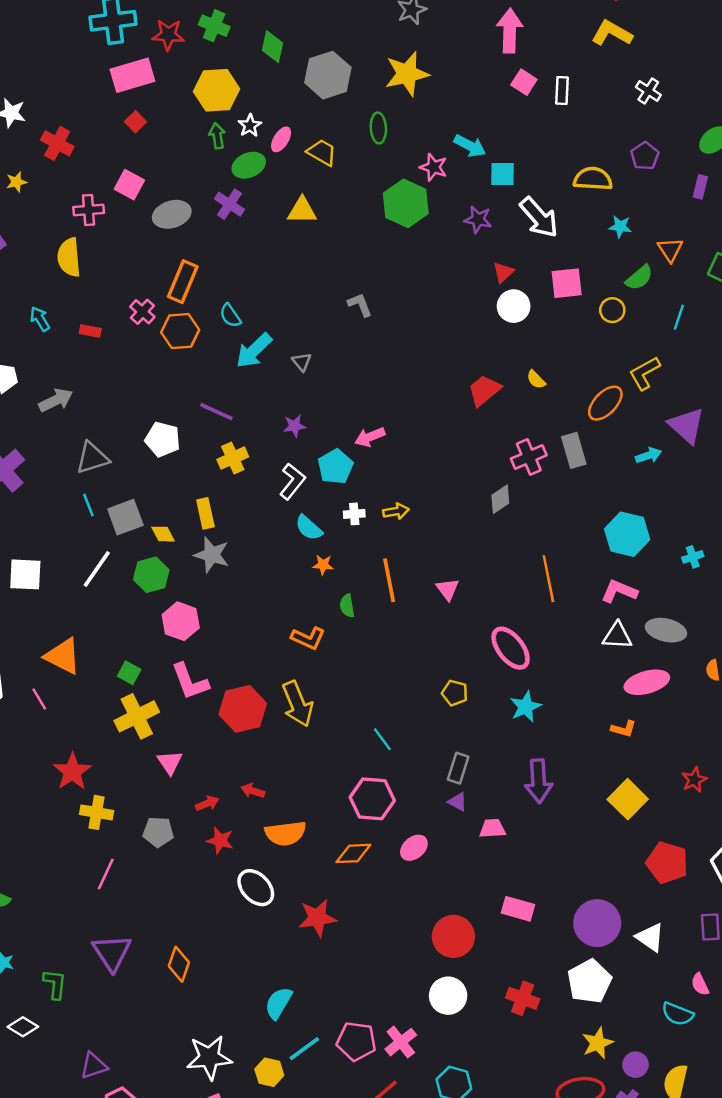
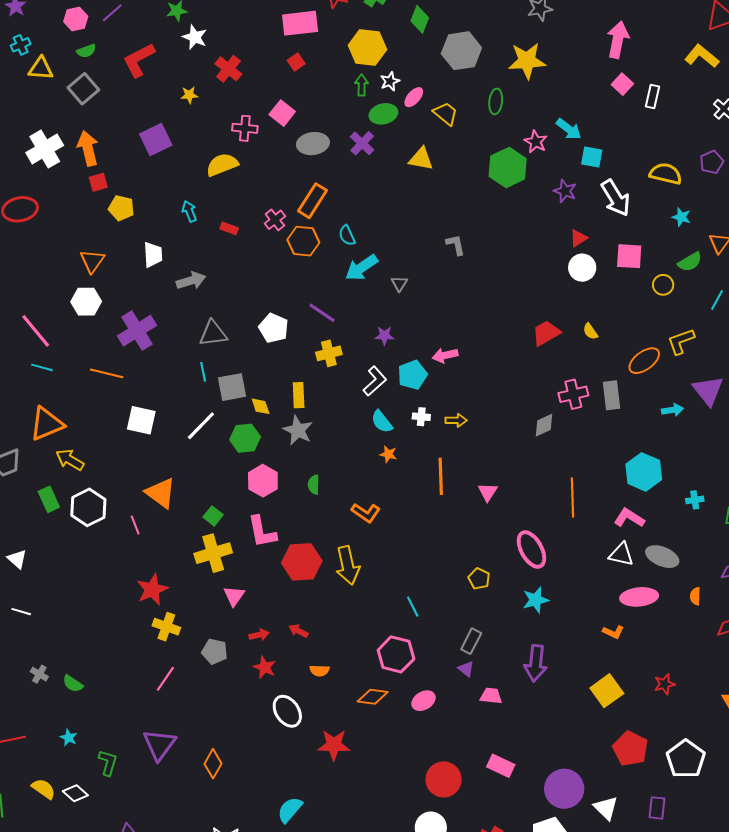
yellow semicircle: (69, 257) -> (222, 165), turned 64
green semicircle: (347, 606) -> (314, 485), moved
orange semicircle: (286, 833) -> (319, 671), size x0.6

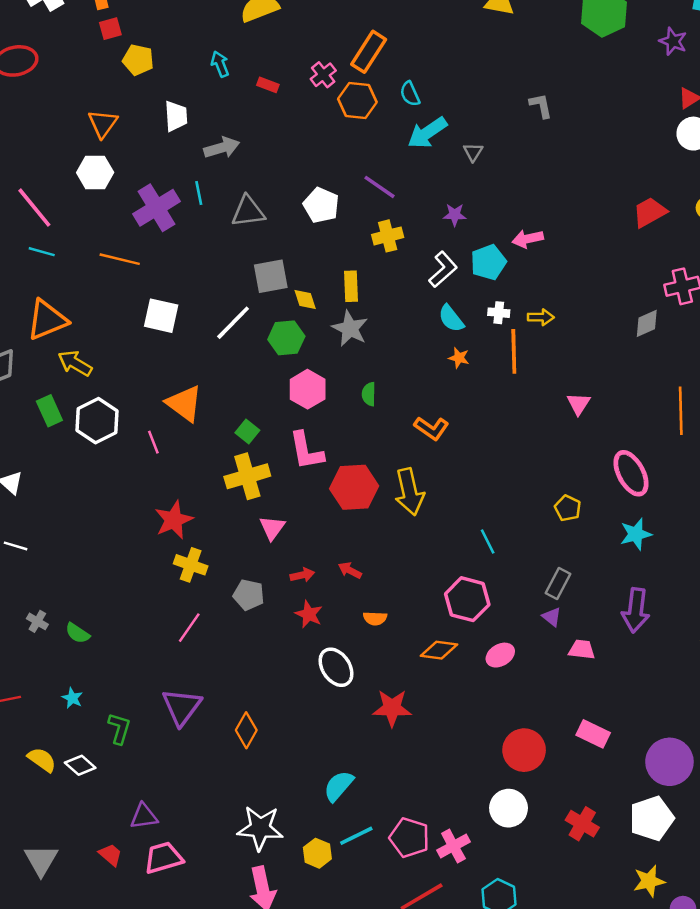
cyan line: (203, 372) -> (199, 193), moved
orange line: (441, 476) -> (514, 351), moved

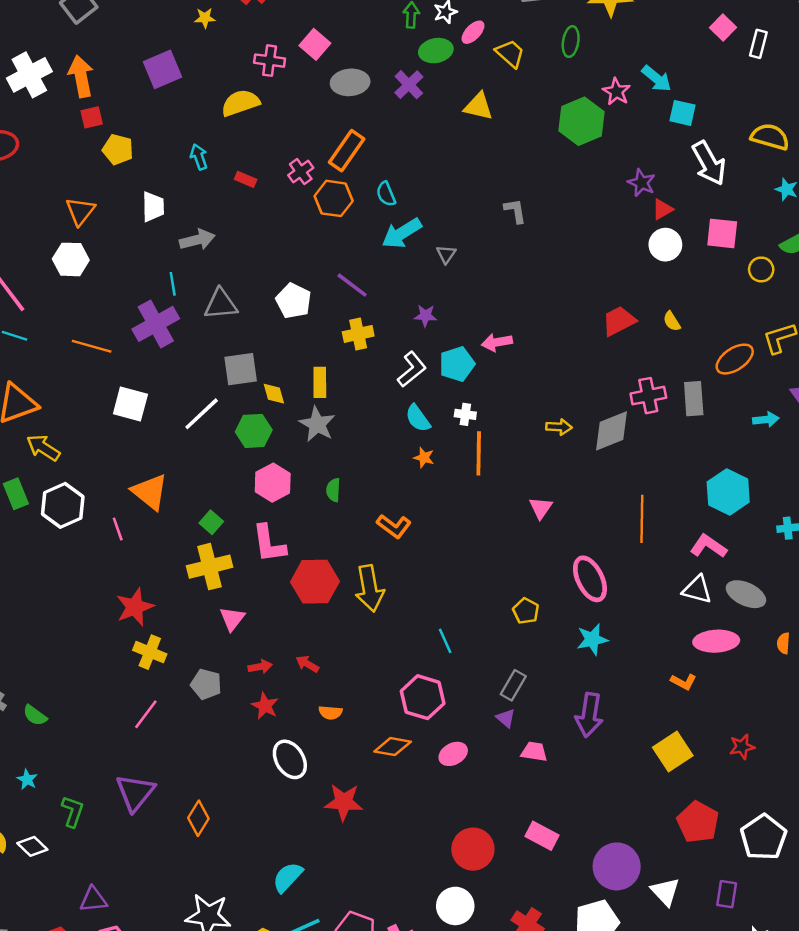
purple star: (673, 41) -> (642, 183), moved
purple cross: (156, 208) -> (156, 324), moved
yellow arrow: (541, 317) -> (559, 427), moved
gray diamond: (647, 323) -> (612, 431), size x1.5

